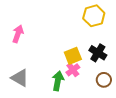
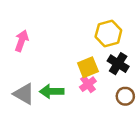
yellow hexagon: (94, 16) -> (108, 33), moved
green arrow: (58, 81) -> (52, 91), moved, turned -102

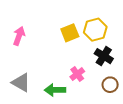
yellow square: (88, 67) -> (70, 33), moved
green arrow: (52, 91) -> (55, 90), moved

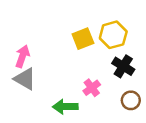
pink arrow: (19, 36) -> (22, 56), moved
gray triangle: (21, 83) -> (25, 79), moved

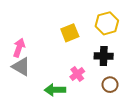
yellow hexagon: (113, 35) -> (107, 23), moved
black cross: (123, 66) -> (104, 56), turned -30

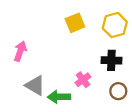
yellow square: (70, 33) -> (75, 23), moved
gray triangle: (21, 67) -> (35, 85), moved

